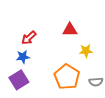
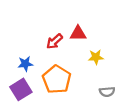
red arrow: (29, 38) -> (54, 41), moved
orange pentagon: (67, 77) -> (57, 79), moved

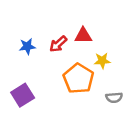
blue star: (25, 64) -> (27, 46), moved
orange pentagon: (57, 79) -> (78, 79), moved

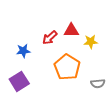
blue star: (27, 46) -> (23, 51), moved
yellow star: (102, 61) -> (91, 42), moved

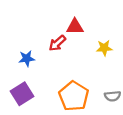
red triangle: (71, 30) -> (75, 27), moved
orange pentagon: (67, 67) -> (74, 96), moved

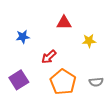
red arrow: (57, 43) -> (49, 57), moved
blue star: (27, 58) -> (23, 37), moved

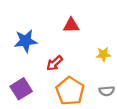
blue star: (23, 37) -> (26, 41), size x1.5
yellow star: (89, 41) -> (103, 54), moved

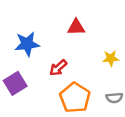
purple square: (21, 89) -> (15, 83), moved

